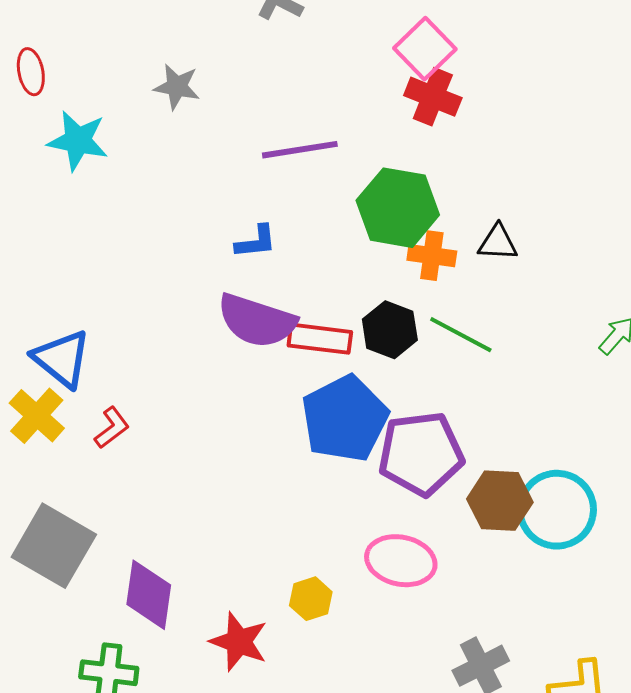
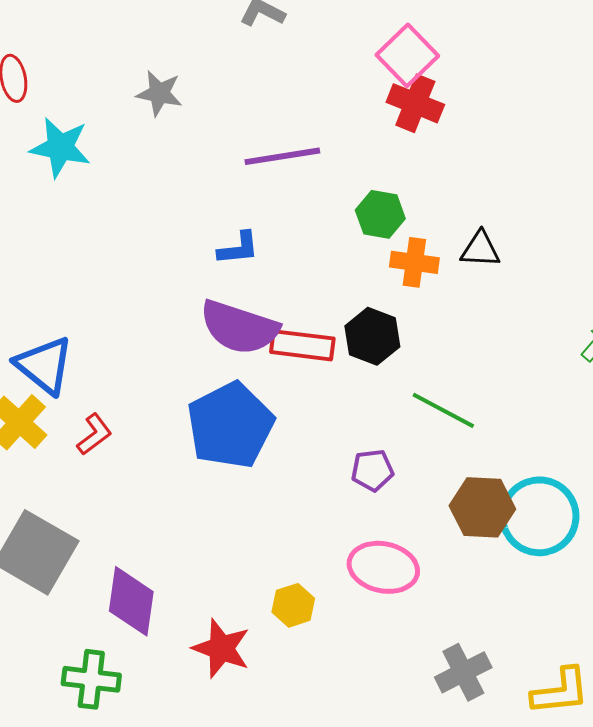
green hexagon: (398, 208) -> (380, 214), size x0.6
green line: (461, 335) -> (443, 410), moved
blue pentagon: (345, 419) -> (230, 425), moved
purple pentagon: (421, 454) -> (372, 470), moved, size x0.5

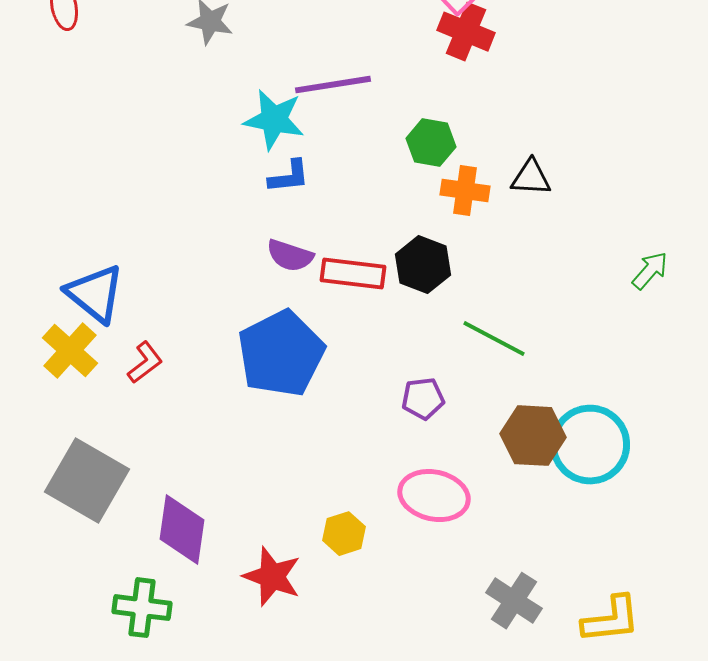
cyan star: (60, 147) -> (274, 120), moved
purple semicircle: (239, 327) -> (290, 256), size x0.6
gray cross: (463, 672) -> (514, 601), turned -30

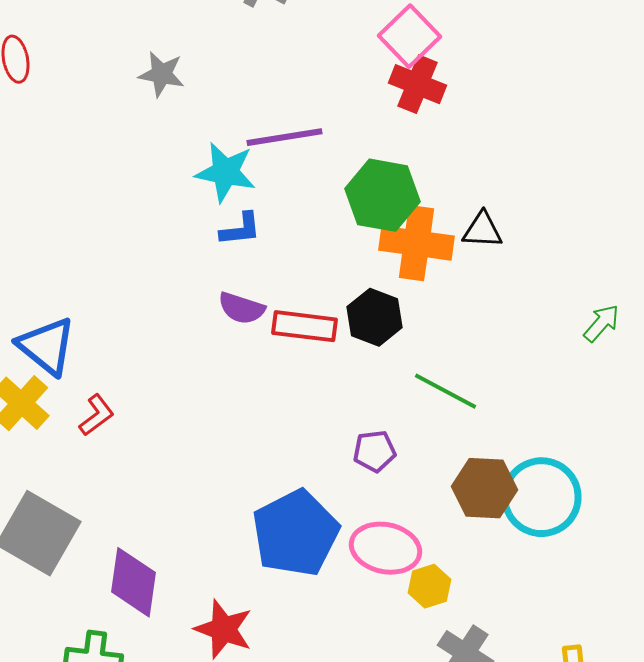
green hexagon: (431, 143) -> (382, 195), size x1.5
orange cross: (465, 191) -> (416, 243), size x1.5
blue pentagon: (281, 354) -> (296, 533), moved
yellow hexagon: (344, 534) -> (430, 586), moved

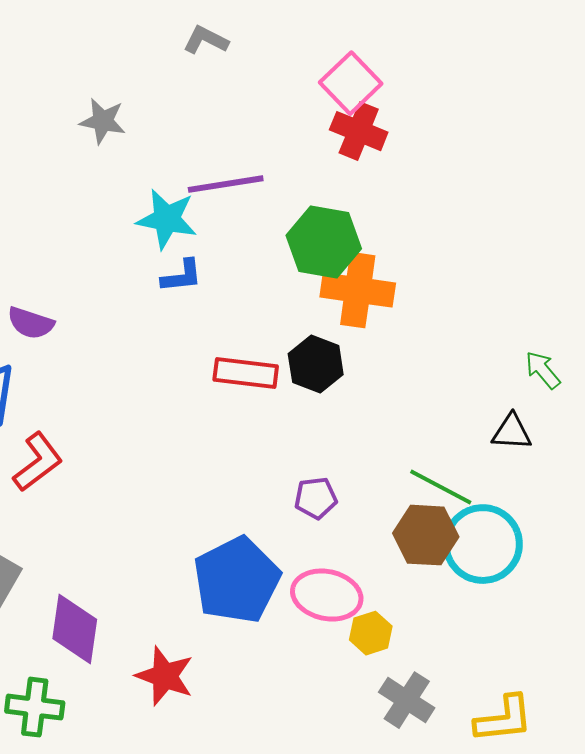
black triangle: (482, 230) -> (512, 432), moved
purple semicircle: (242, 308) -> (31, 323), moved
green arrow: (602, 323) -> (543, 370), turned -81
green line: (446, 391) -> (441, 487), moved
red L-shape: (96, 415) -> (38, 462), size x1.4

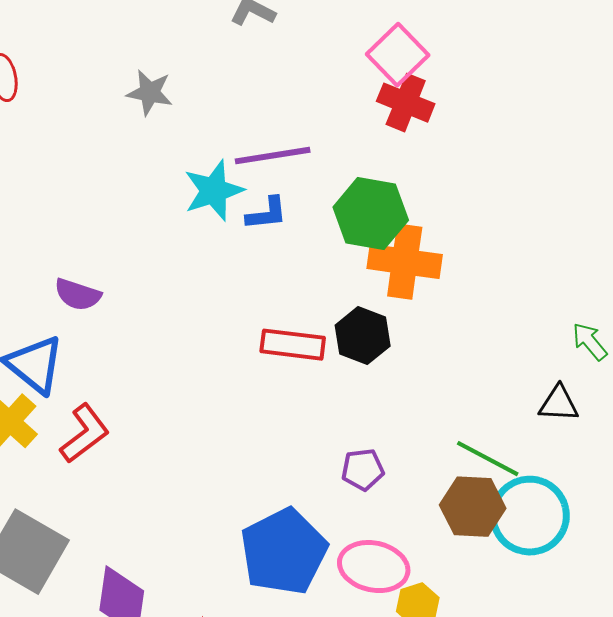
cyan star: (167, 219) -> (214, 191), turned -30
blue L-shape: (182, 276) -> (267, 214), moved

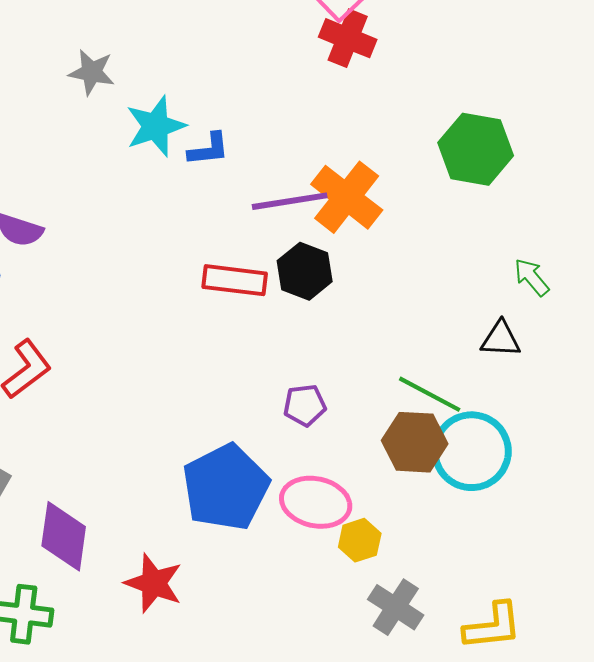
gray star: (150, 93) -> (92, 72), moved
purple line: (273, 156) -> (290, 201), moved
green hexagon: (371, 214) -> (476, 149), moved
orange cross: (405, 262) -> (347, 197), turned 30

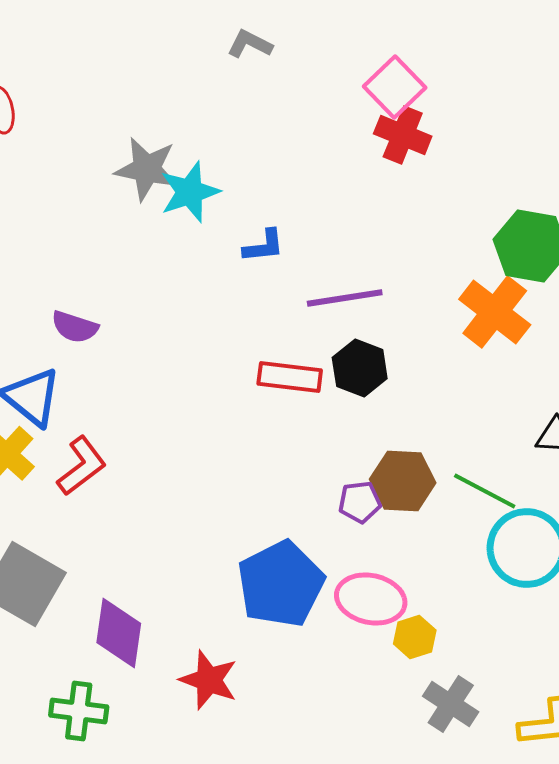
gray star: (92, 72) -> (147, 169), size x1.4
cyan star: (156, 126) -> (190, 192), moved
orange cross: (347, 197) -> (495, 312), moved
brown hexagon: (415, 442) -> (403, 481), moved

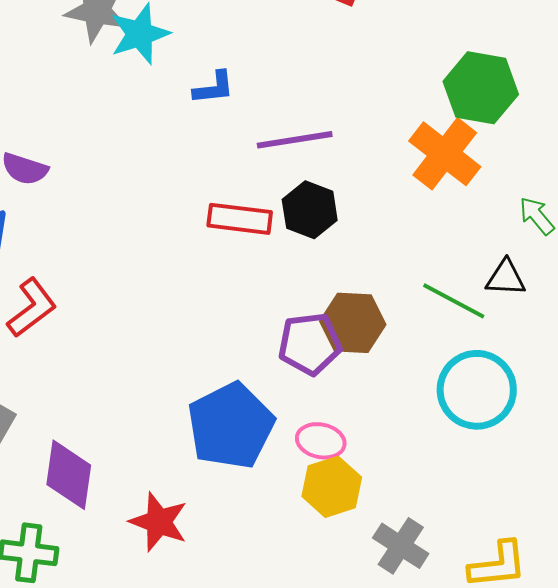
green line: (485, 491) -> (454, 301), moved
purple pentagon: (360, 502) -> (310, 344), size x1.5
pink ellipse: (371, 599) -> (321, 441), size x0.7
yellow hexagon: (415, 637) -> (332, 487), moved, size x1.4

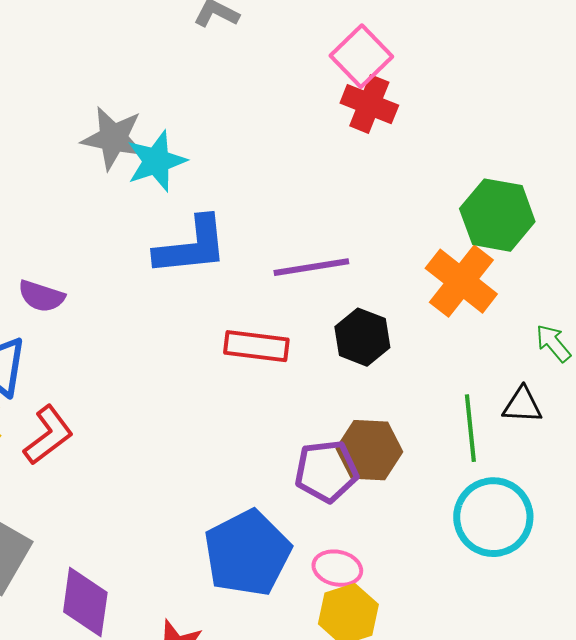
blue L-shape: (214, 88) -> (191, 246), moved, size x1.8
black hexagon: (310, 210) -> (362, 337), moved
green line: (454, 301) -> (470, 428), turned 56

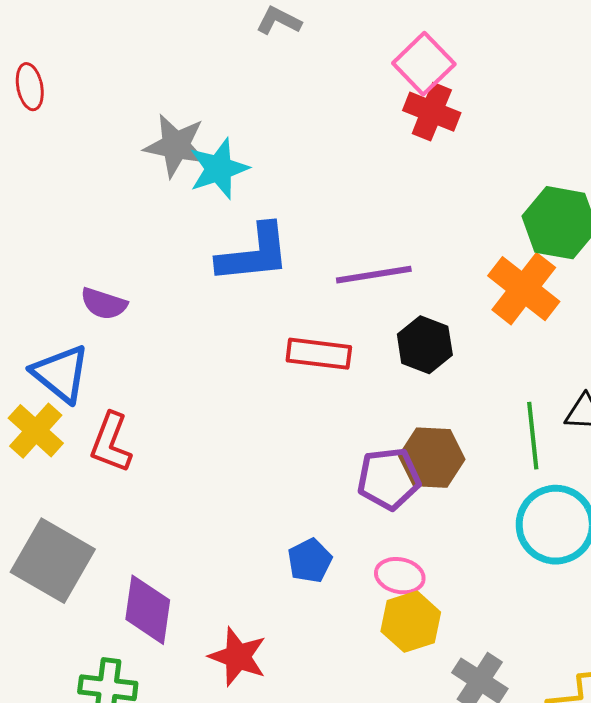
red L-shape: (48, 435) -> (111, 443), turned 148
blue pentagon: (247, 553) -> (310, 561), size x0.5

